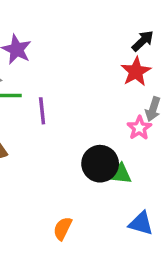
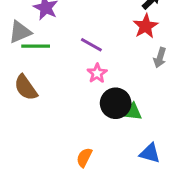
purple line: (42, 111) -> (91, 45), moved, turned -55
pink star: (139, 128) -> (97, 73), moved

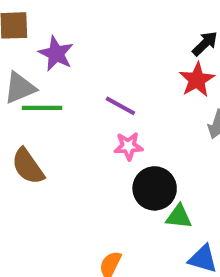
pink star: (97, 73) -> (128, 146), turned 30
green triangle: (133, 112) -> (179, 217), moved

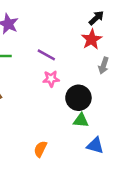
black circle: (155, 188) -> (78, 98), moved

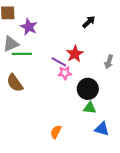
black arrow: (96, 18) -> (89, 22), moved
red star: (92, 39) -> (75, 54), moved
purple line: (46, 55) -> (59, 62), moved

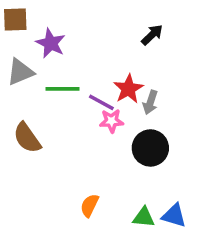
green line: (22, 54) -> (63, 89), moved
gray arrow: (109, 62) -> (150, 102), moved
green triangle: (90, 108) -> (144, 217), moved
orange semicircle: (56, 132) -> (90, 205), moved

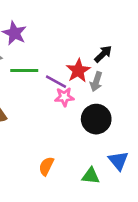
black arrow: (152, 35) -> (103, 54), moved
blue triangle: (174, 216) -> (118, 161), moved, turned 35

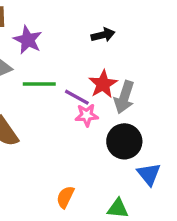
black arrow: (103, 54) -> (103, 35), moved, turned 30
gray arrow: (96, 82) -> (124, 97), size x1.4
blue triangle: (118, 161) -> (149, 174), moved

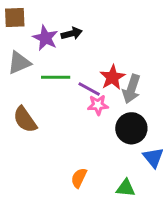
black arrow: (103, 35) -> (72, 34), moved

